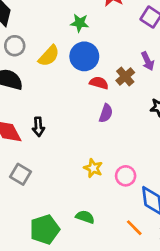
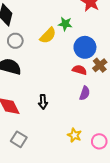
yellow semicircle: (49, 56) -> (48, 35), moved
blue circle: (84, 56) -> (85, 47), moved
black arrow: (38, 127) -> (43, 102), moved

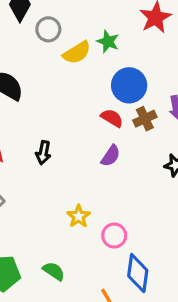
gray circle: (15, 41) -> (48, 29), moved

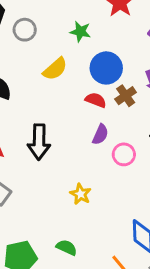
yellow semicircle: (77, 53) -> (55, 69), moved
black arrow: (43, 153) -> (39, 142), size x1.6
pink circle: (114, 236) -> (124, 154), moved

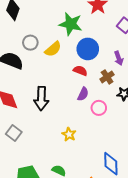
gray circle: (25, 30) -> (30, 43), moved
green star: (80, 32) -> (71, 24), size x1.6
brown cross: (126, 96) -> (107, 77), moved

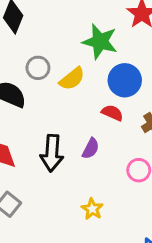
purple semicircle: (83, 94) -> (91, 148), moved

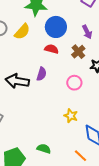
black arrow: (52, 153) -> (17, 81), turned 105
yellow star: (92, 209) -> (71, 116), moved

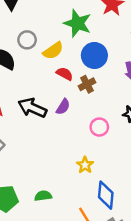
red semicircle: (51, 49) -> (65, 74), moved
brown cross: (78, 52) -> (87, 84), moved
green semicircle: (44, 149) -> (43, 196), turned -40

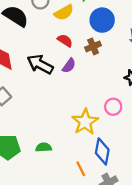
red semicircle: (65, 74) -> (65, 41), moved
pink circle: (99, 127) -> (113, 107), moved
yellow star: (85, 165) -> (85, 122), size x1.6

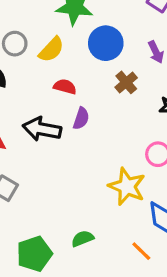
brown cross: (93, 46) -> (126, 82), moved

